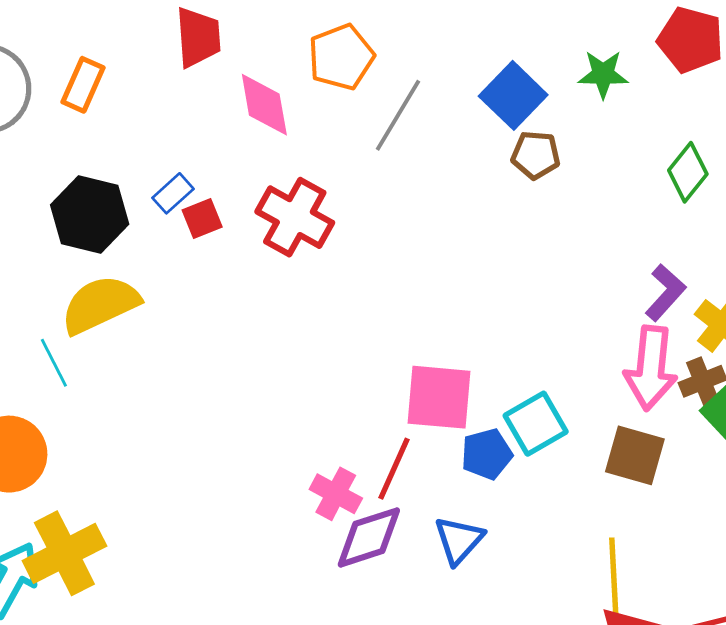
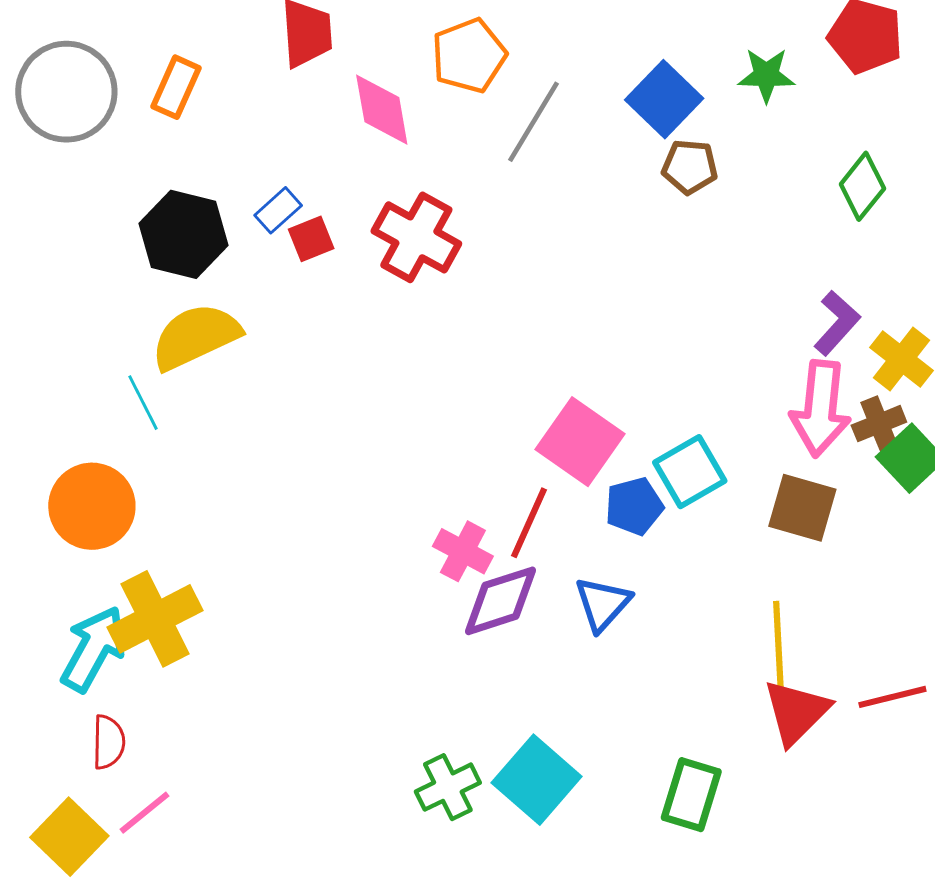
pink square: (439, 397) -> (580, 442), turned 30

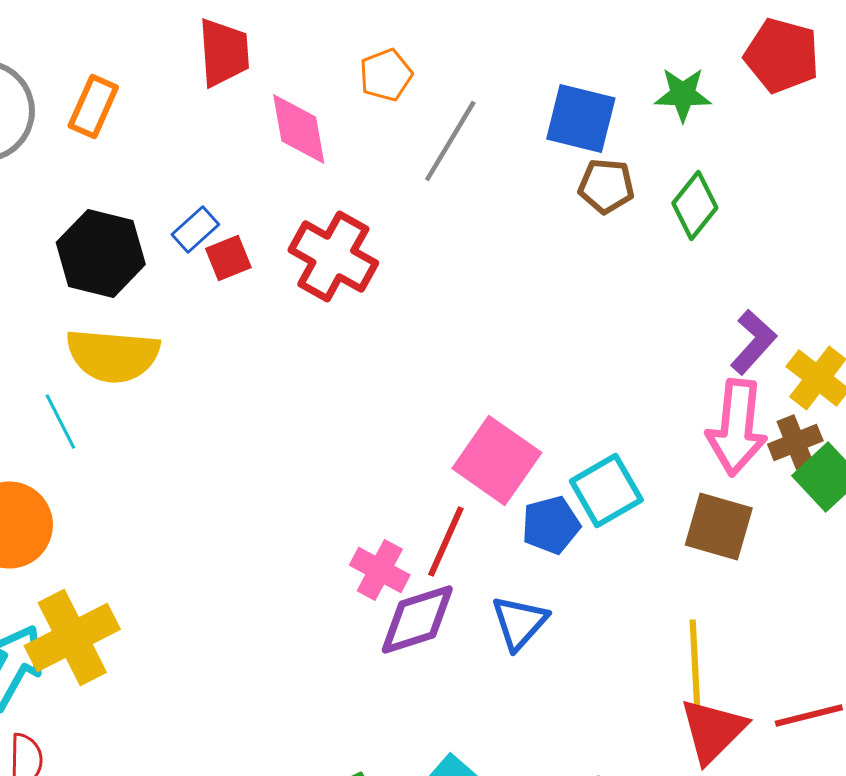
orange pentagon: (469, 56) -> (386, 75), size x0.7
blue square: (664, 99) -> (581, 118), turned -30
green diamond: (862, 186) -> (695, 205), moved
yellow semicircle: (196, 336) -> (113, 355), turned -150

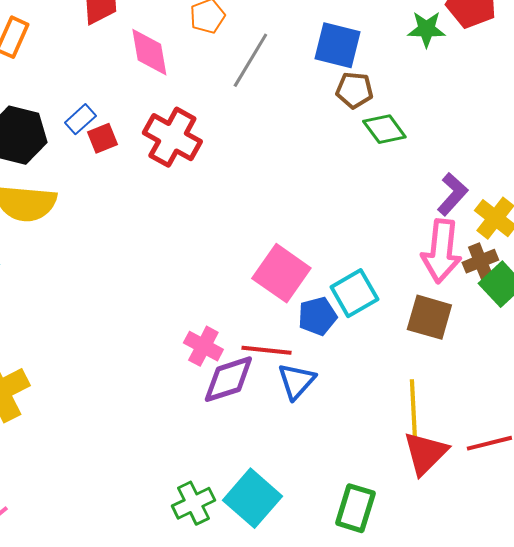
green star: (683, 94) -> (426, 29), moved
green diamond: (695, 205) -> (384, 129), moved, turned -75
red line: (446, 541) -> (266, 350), moved, turned 72

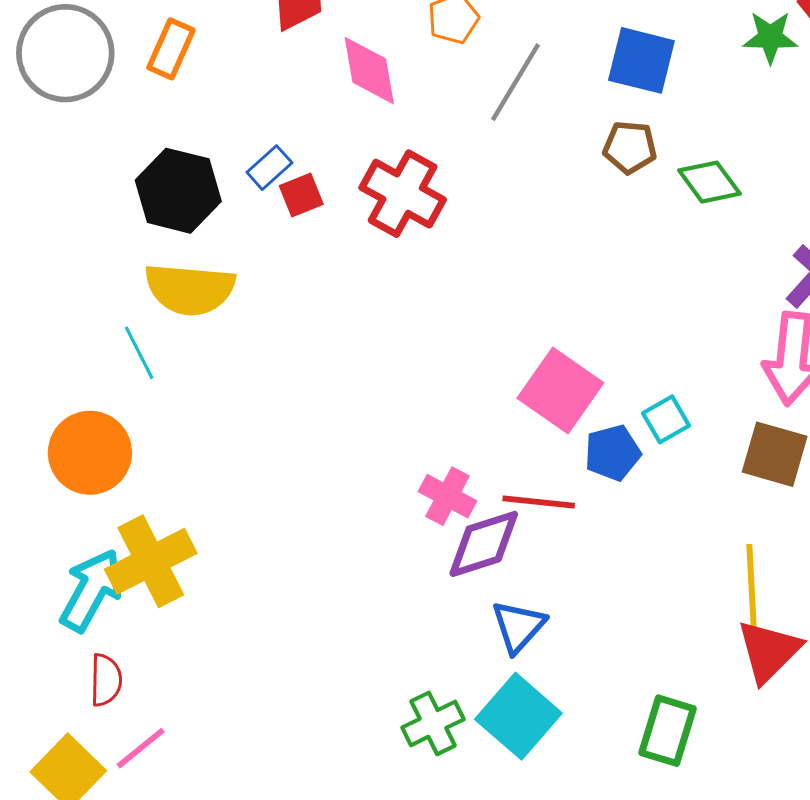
brown pentagon: (354, 90) -> (630, 147), moved
cyan square: (354, 293) -> (666, 419), size x0.7
blue triangle: (296, 381) -> (518, 626), moved

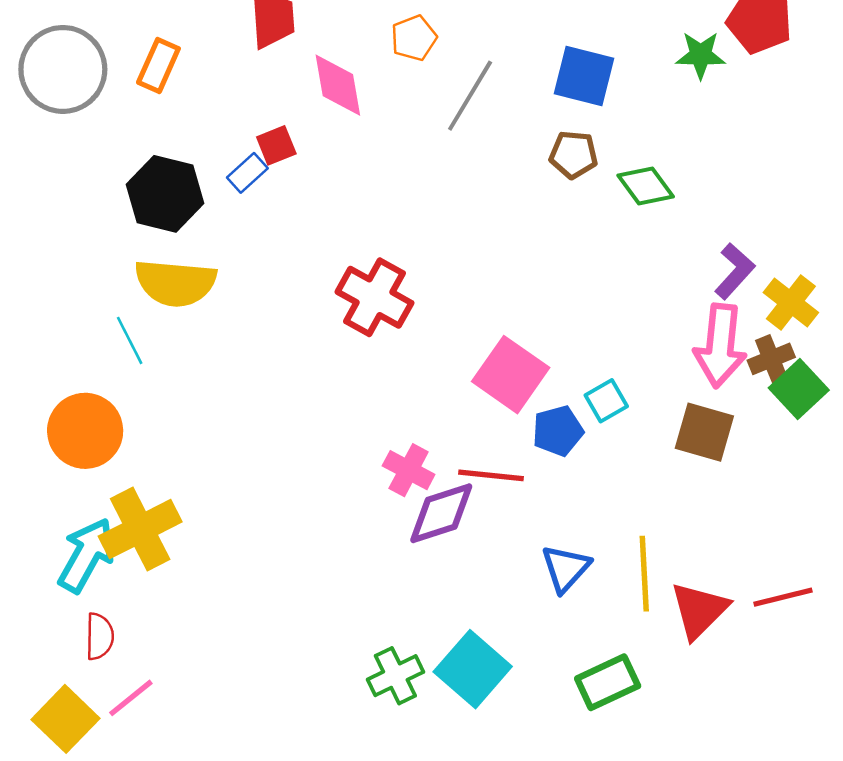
red cross: (403, 194) -> (374, 297), moved
red square: (301, 195) -> (276, 145), moved
yellow line: (751, 586) -> (644, 574), moved
blue triangle: (518, 626) -> (566, 568), moved
green rectangle: (668, 731) -> (608, 682), turned 48

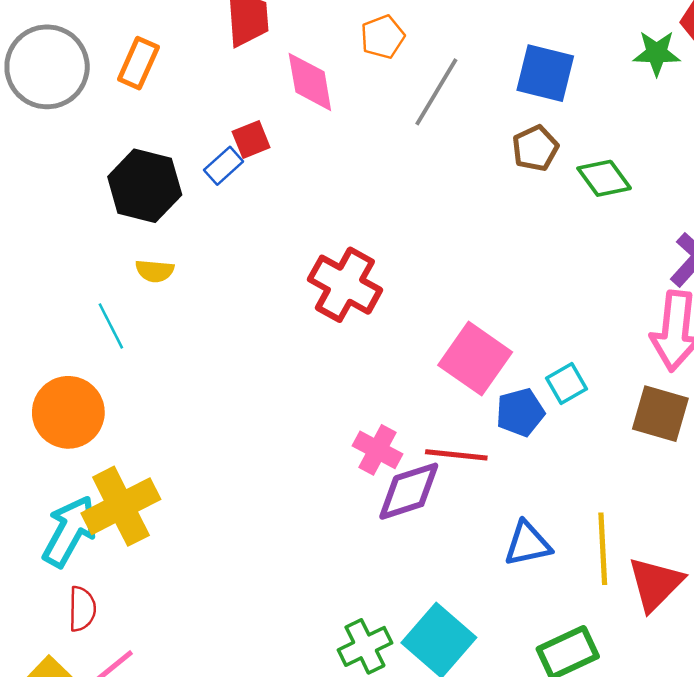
brown pentagon: (574, 155) -> (535, 148), turned -30
yellow semicircle: (175, 283) -> (155, 271), size x0.5
blue triangle: (566, 568) -> (528, 544), turned 36

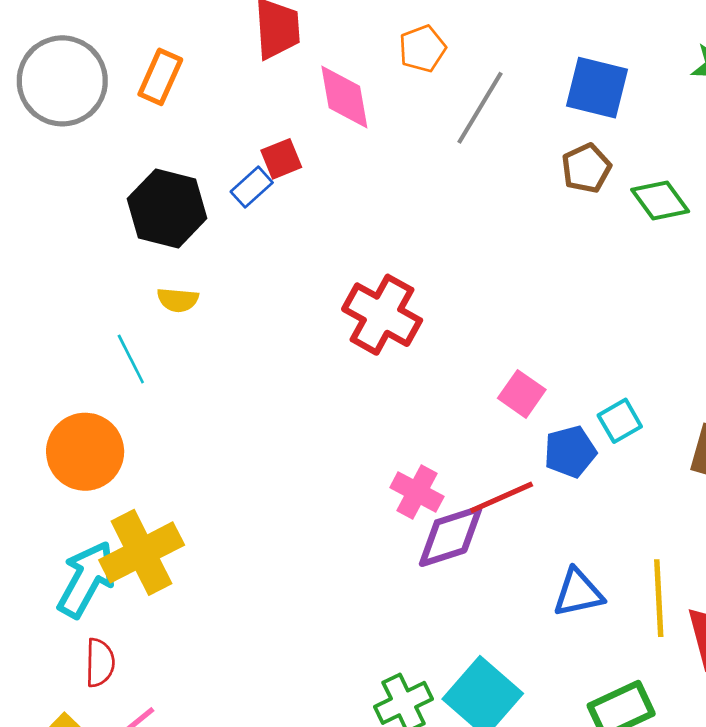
pink square: (475, 359) -> (522, 394), size x0.6
red line: (456, 455) -> (502, 497), turned -30

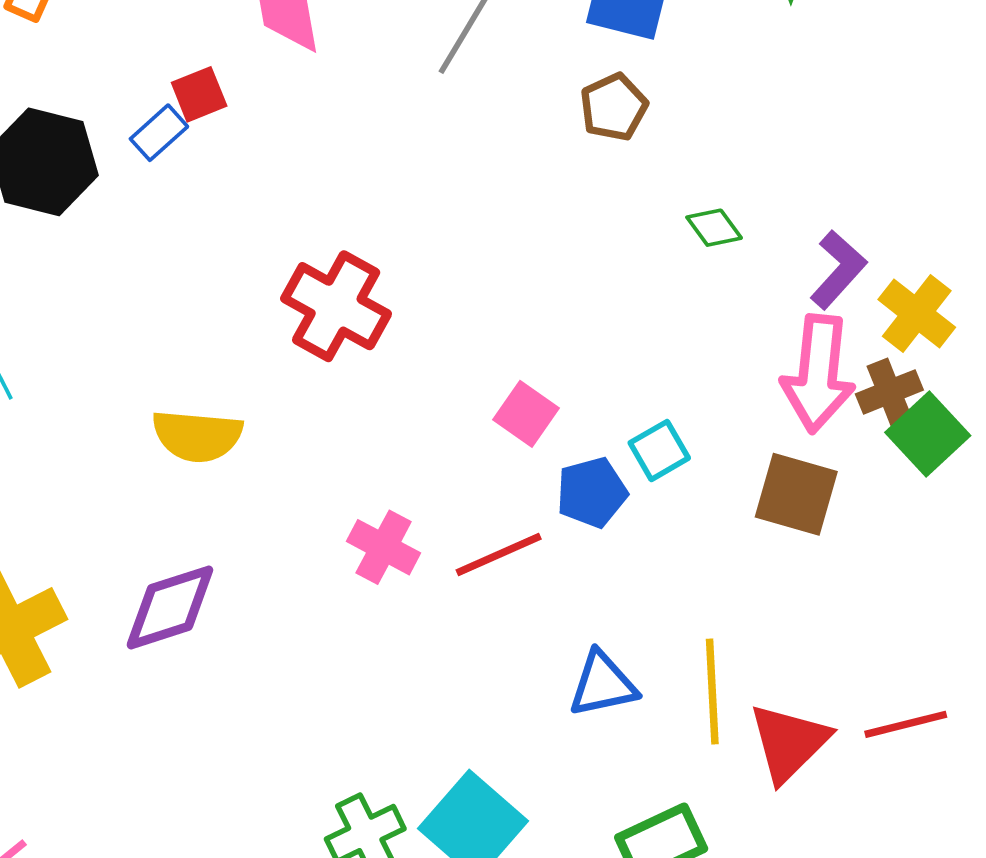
green diamond: (660, 200) -> (714, 228), moved, size x0.7
yellow semicircle: (178, 300) -> (197, 436), moved, size x1.6
purple diamond: (451, 536) -> (170, 607), moved

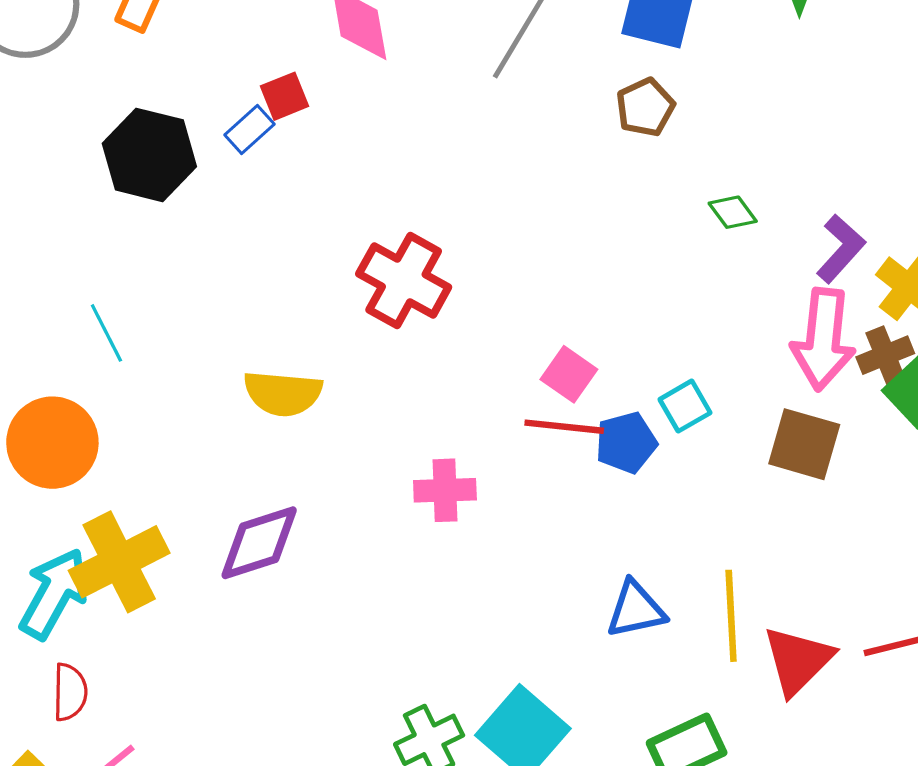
pink cross: (384, 547) -> (445, 490), turned -30
red line: (499, 555) -> (564, 427), moved, turned 30

